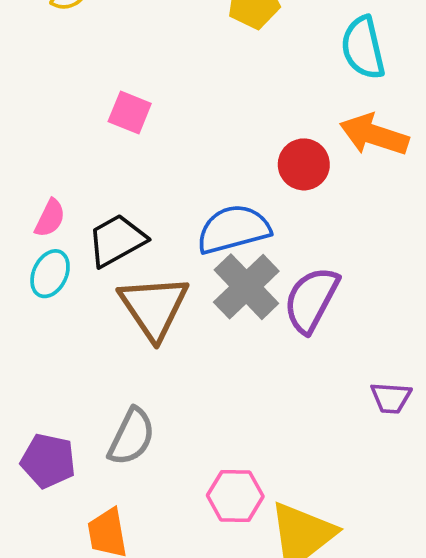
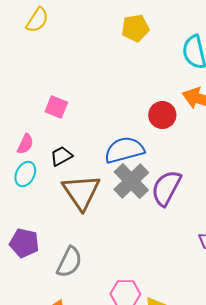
pink square: (130, 113) -> (56, 107), moved
black trapezoid: (117, 240) -> (61, 156), size x0.7
purple pentagon: (48, 461) -> (24, 243), moved

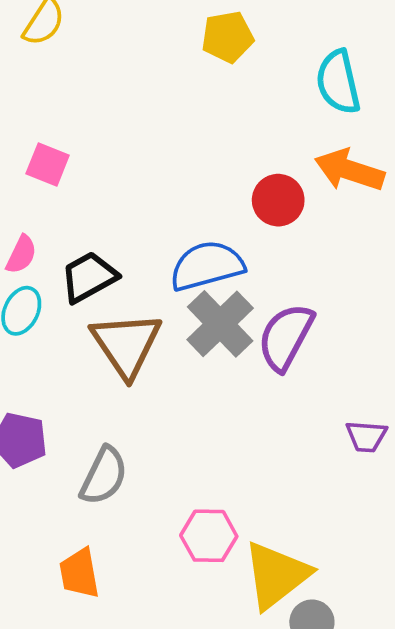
pink square: (56, 107) -> (48, 165), moved
black trapezoid: (61, 156) -> (89, 277), size x1.4

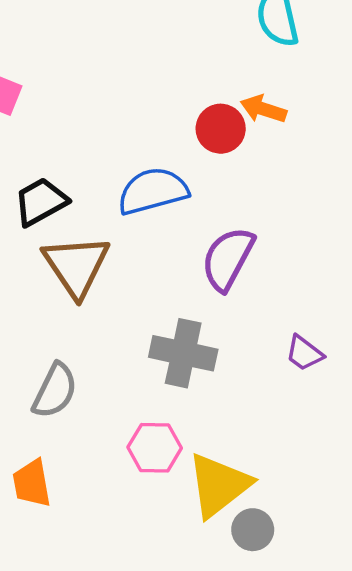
orange arrow: (349, 170) -> (263, 109), moved, size x0.7
gray cross: (220, 324) -> (183, 353), moved, turned -34
purple trapezoid: (366, 436) -> (304, 353), turned 33

